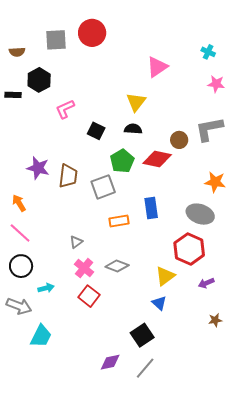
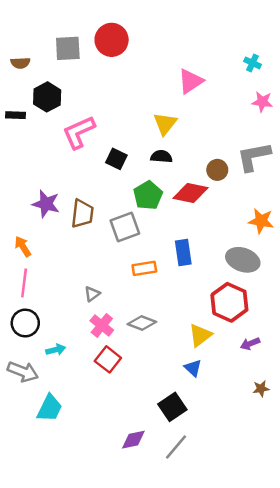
pink L-shape: (65, 109) -> (79, 132), size x1.4
pink line: (20, 233) -> (24, 283), turned 55

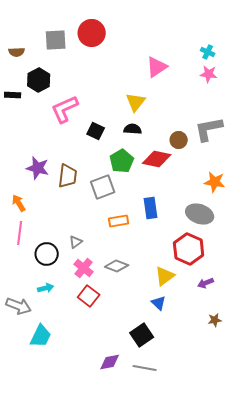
pink star: (262, 102) -> (209, 74), moved
black circle: (25, 323) -> (47, 254), moved
gray line: (176, 447) -> (145, 368), turned 60

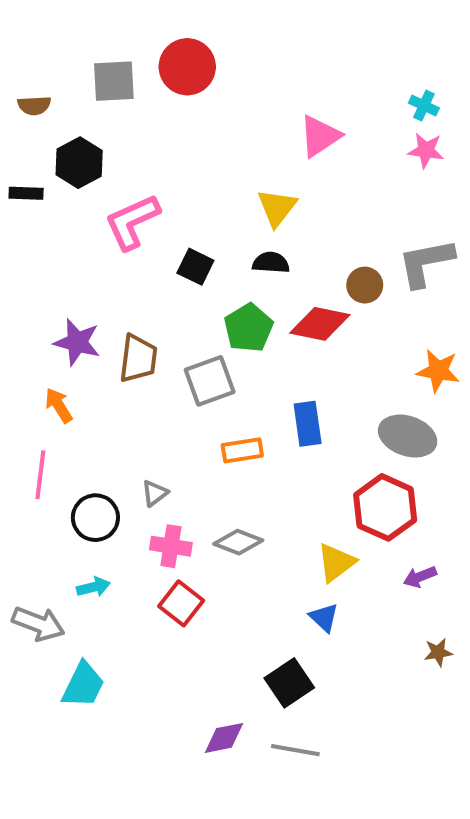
orange arrow: (19, 203) -> (59, 405), moved
pink cross: (84, 268) -> (171, 546), turned -30

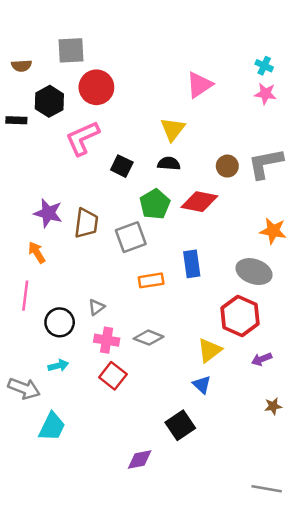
red circle: (187, 67) -> (96, 87), moved
brown circle: (365, 285) -> (227, 166), moved
gray line: (295, 750) -> (267, 489), moved

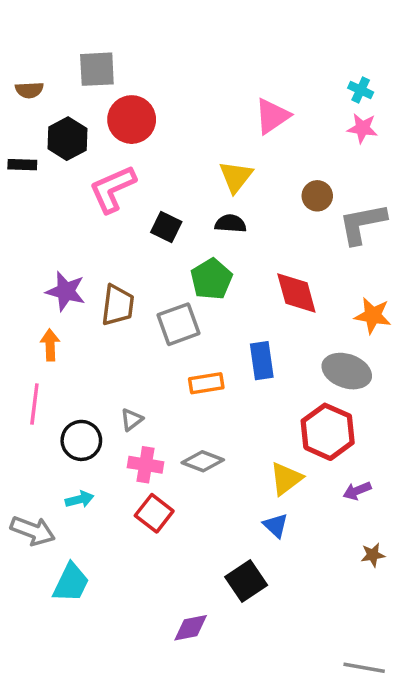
brown circle: (227, 166) -> (317, 196), moved
red diamond: (199, 202) -> (296, 293), moved, turned 63
orange arrow: (37, 252) -> (50, 345), turned 30

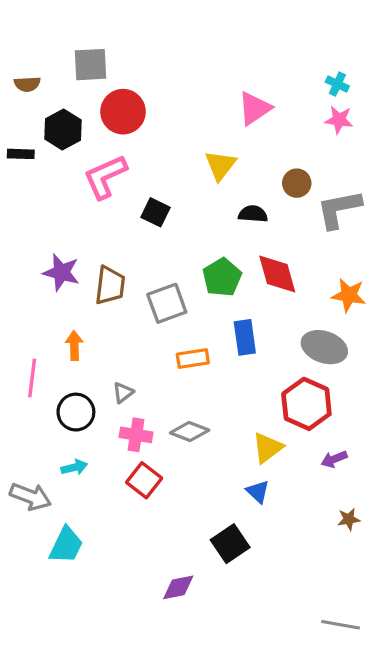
black semicircle: (231, 224) -> (253, 214), moved
green pentagon: (211, 279) -> (222, 277), moved
orange arrow: (50, 345) -> (74, 345), moved

